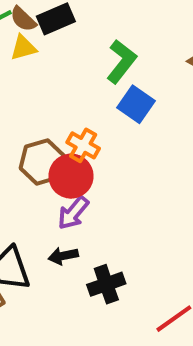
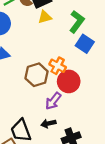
yellow triangle: (23, 48) -> (45, 17), moved
red circle: (71, 176) -> (69, 81), moved

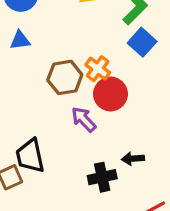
purple arrow: (53, 101) -> (84, 119), turned 90
black arrow: (48, 123) -> (133, 159), moved

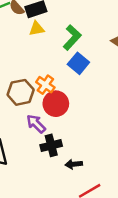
black arrow: (133, 159) -> (74, 164), moved
black cross: (102, 177) -> (51, 145), moved

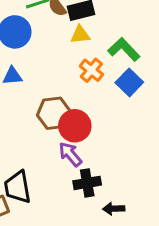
green L-shape: (72, 38) -> (124, 49), turned -90
orange cross: (45, 85) -> (91, 70), moved
red circle: (56, 104) -> (75, 126), moved

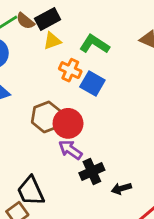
blue square: (129, 82) -> (92, 83), moved

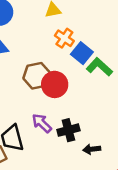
green L-shape: (94, 44) -> (99, 67), moved
purple arrow: (70, 150) -> (42, 123), moved

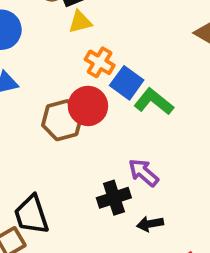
red circle: (55, 84) -> (88, 106), moved
purple arrow: (42, 123) -> (144, 173), moved

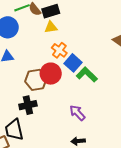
black cross: (114, 198) -> (28, 105), moved

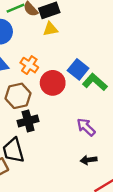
orange cross: (59, 50) -> (29, 65), moved
brown hexagon: (36, 80) -> (18, 96), moved

